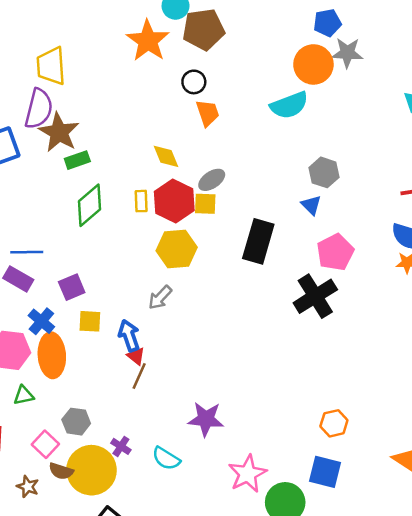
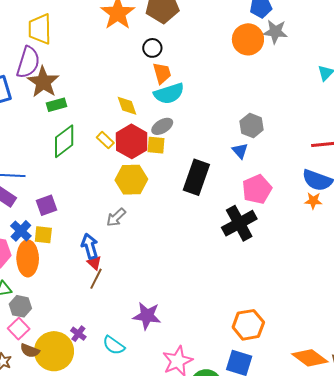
cyan semicircle: (289, 105) -> (169, 94), moved
yellow rectangle: (141, 201) -> (105, 140), turned -48
yellow square: (90, 321) -> (43, 235), moved
gray hexagon: (76, 422) -> (20, 306), moved
orange hexagon: (334, 423) -> (248, 325), size x1.4

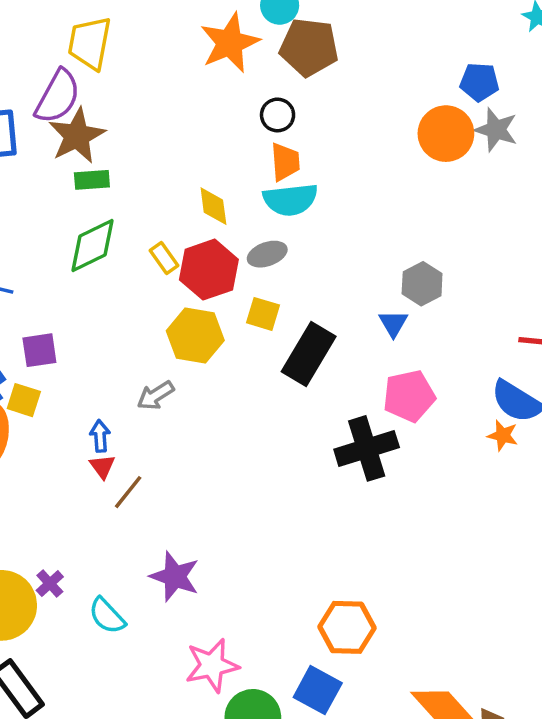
yellow square: (156, 145) -> (263, 314), moved
blue arrow: (90, 246) -> (100, 436), size x0.7
brown line: (96, 279) -> (128, 492), moved

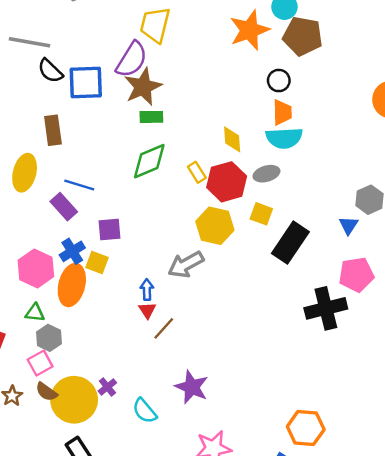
gray arrow: (156, 395) -> (186, 264), size x1.4

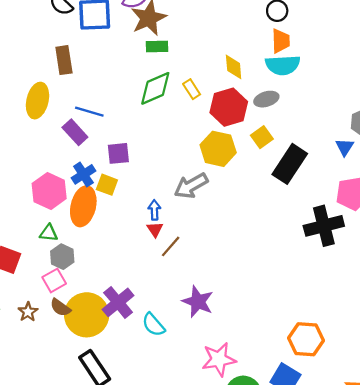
yellow rectangle: (197, 172) -> (192, 89), moved
yellow square: (261, 214) -> (262, 137), turned 35
purple cross: (107, 387) -> (118, 302), size x1.8

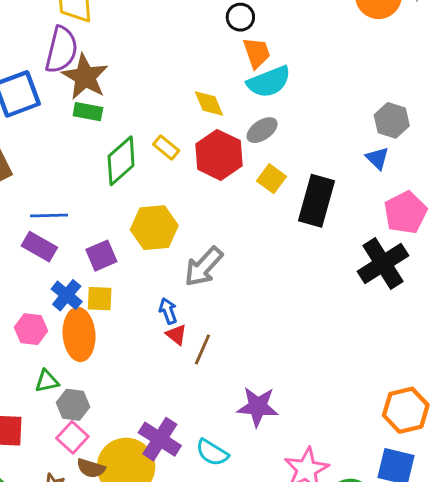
green rectangle: (157, 46) -> (88, 112), moved, turned 30
yellow hexagon: (218, 149) -> (154, 228), moved
pink hexagon: (49, 191) -> (31, 329), size x0.7

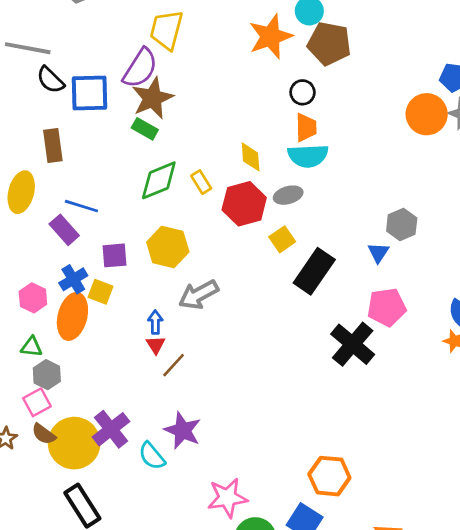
black cross: (383, 263) -> (353, 344), turned -36
purple star: (258, 407) -> (183, 430), moved

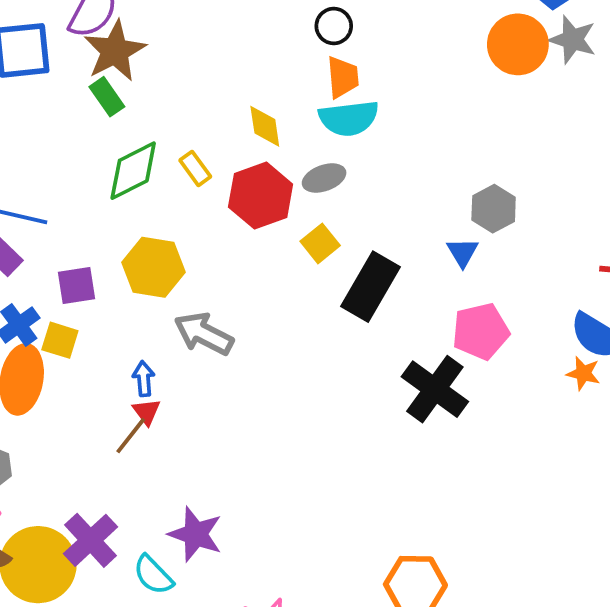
green rectangle: (145, 129) -> (107, 97), turned 30
gray arrow: (198, 295) -> (204, 334), turned 60
brown line: (174, 365) -> (131, 436), moved

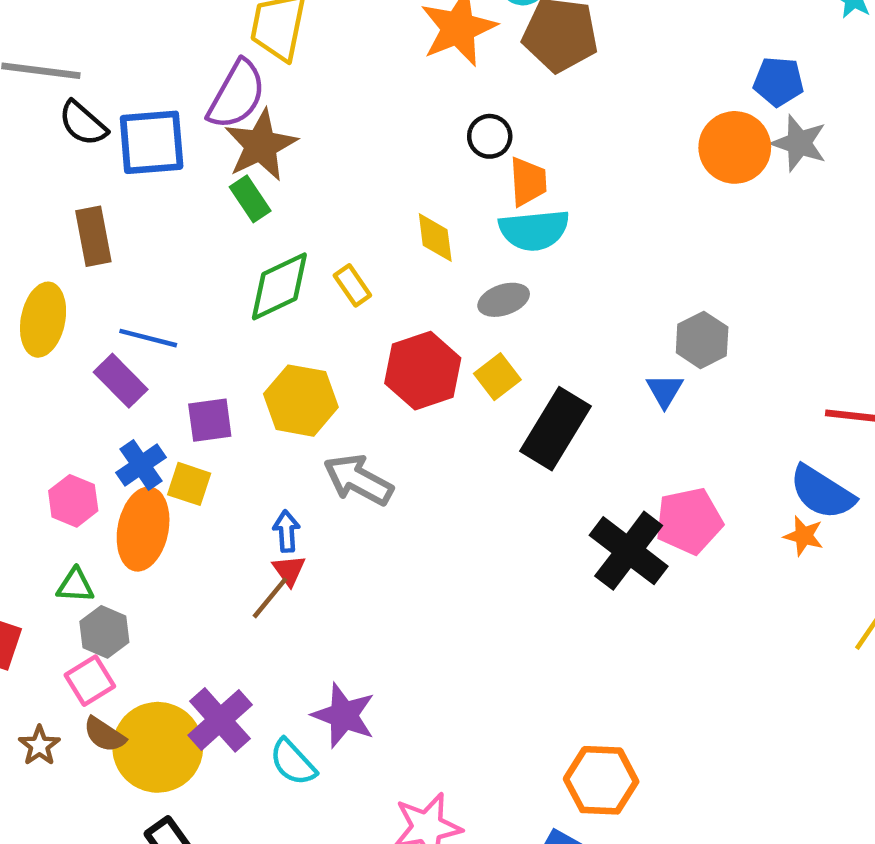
black circle: (334, 26) -> (490, 136), moved
red hexagon: (261, 196) -> (423, 371), moved
pink pentagon: (481, 331) -> (689, 521), moved

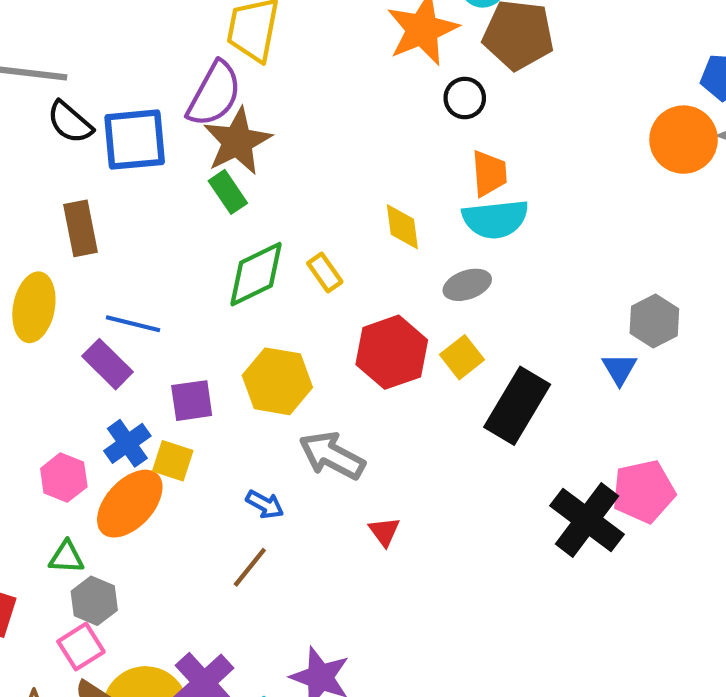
black circle: (490, 136) -> (465, 98), moved
orange ellipse: (143, 529) -> (130, 504), turned 32
blue arrow: (286, 531) -> (265, 504), turned 123
red triangle: (289, 570) -> (384, 532), moved

